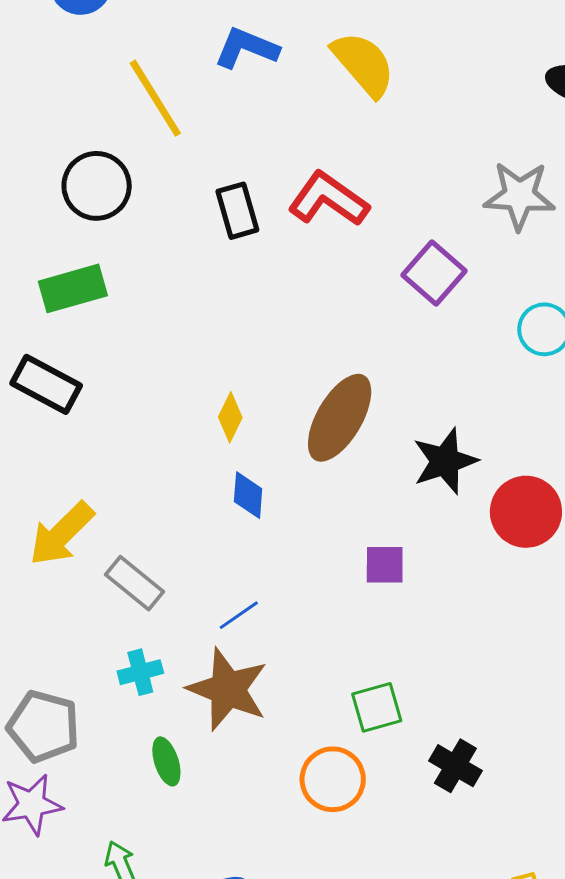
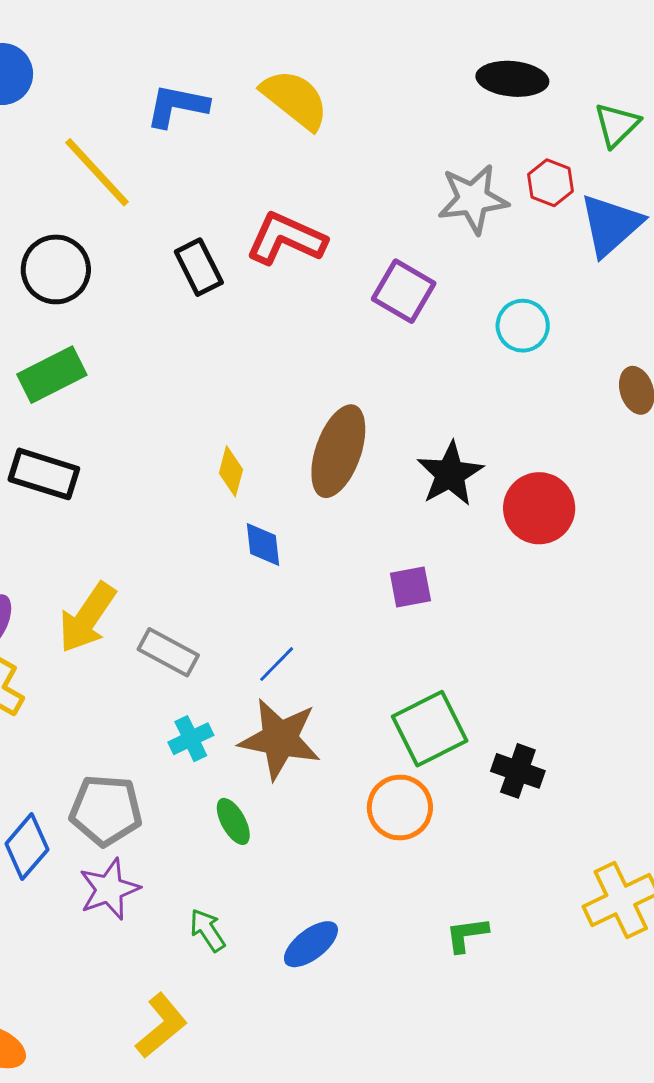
green square: (377, 707) -> (430, 729), size x1.4

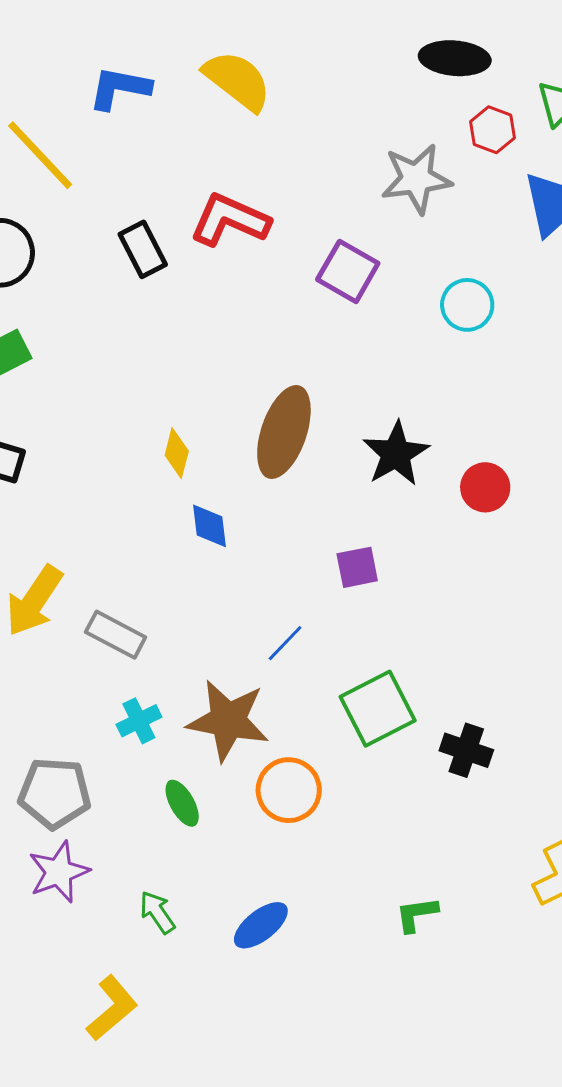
red hexagon: (550, 183) -> (492, 130), moved
red circle: (539, 508) -> (485, 487), size x0.7
blue line: (277, 664) -> (285, 643), moved
orange circle: (400, 807) -> (289, 790), moved

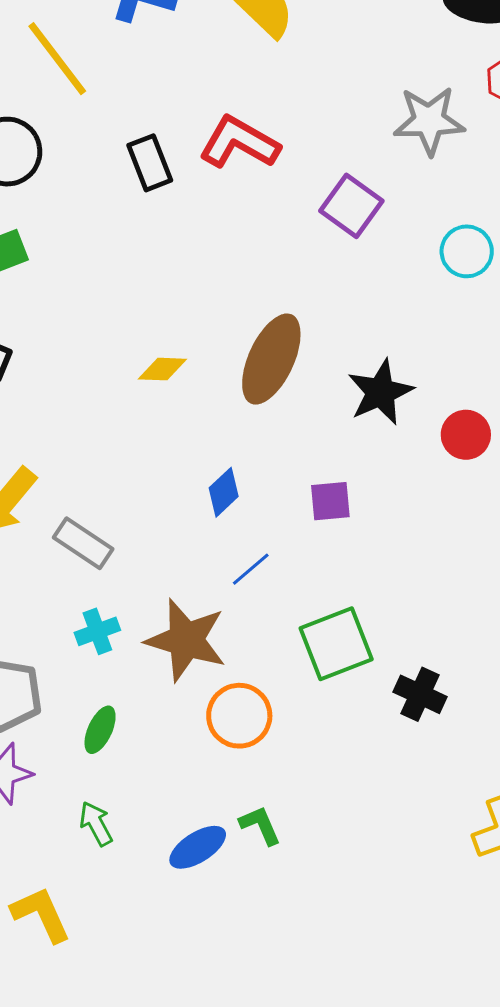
yellow diamond: (177, 453) -> (162, 369), turned 72
blue diamond: (209, 526) -> (224, 492), moved, turned 48
green ellipse: (182, 803) -> (100, 730), moved, turned 48
green L-shape: (417, 914) -> (260, 825), moved, turned 69
yellow L-shape: (112, 1008) -> (41, 914), turned -80

